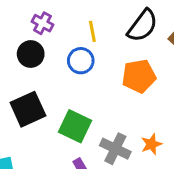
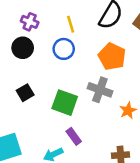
orange pentagon: (139, 76) -> (112, 57), turned -30
black square: (28, 109) -> (25, 93), size x0.6
gray cross: (115, 149) -> (100, 90), moved

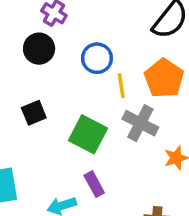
yellow line: (71, 24) -> (121, 86), moved

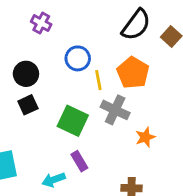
black circle: (39, 49) -> (26, 74), moved

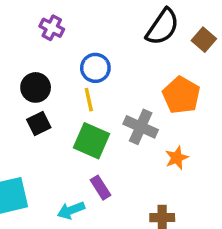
orange pentagon: (133, 73) -> (181, 95), moved
yellow line: (98, 80) -> (89, 100), moved

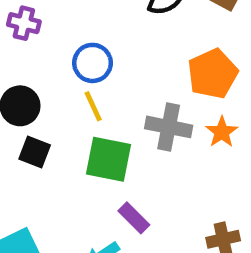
orange pentagon: (181, 95) -> (213, 74), turned 30
black square: (39, 124) -> (35, 152), turned -30
orange star: (177, 158) -> (222, 132), moved

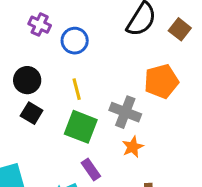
blue circle: (93, 63) -> (75, 41), moved
orange star: (222, 132) -> (133, 147), moved

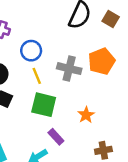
blue circle: (75, 41) -> (31, 51), moved
gray cross: (125, 112) -> (69, 69), moved

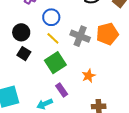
yellow line: (37, 76) -> (53, 38), turned -32
green square: (44, 105) -> (55, 63), turned 35

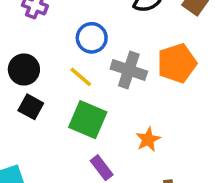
blue circle: (51, 17) -> (92, 38), moved
green square: (55, 63) -> (88, 120), turned -30

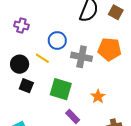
orange pentagon: (177, 63) -> (109, 49), turned 30
yellow line: (81, 77) -> (42, 58), moved

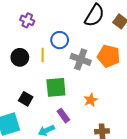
yellow line: (42, 58) -> (43, 55), turned 48
black square: (26, 86) -> (26, 99), moved
green square: (61, 89) -> (56, 87), turned -30

